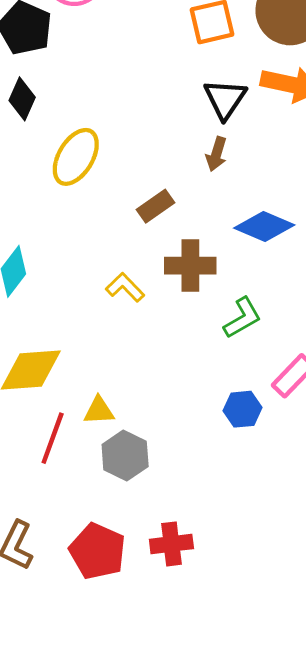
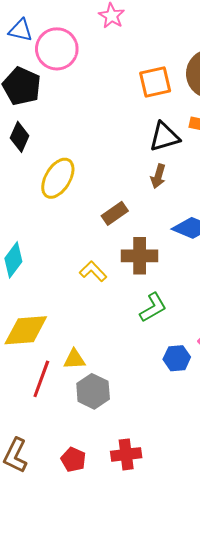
black triangle: (225, 99) -> (164, 137), turned 40
green L-shape: (242, 318) -> (153, 308), moved
red pentagon: (98, 551) -> (73, 460), size x0.6

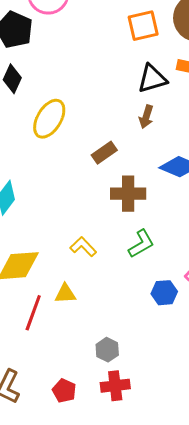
yellow L-shape: (93, 271) -> (83, 247), moved
gray hexagon: (93, 391) -> (107, 350), moved, size x0.7

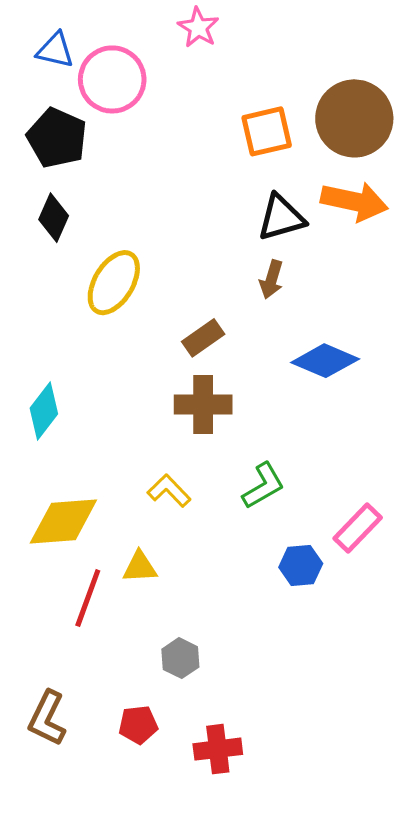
brown cross: (128, 194) -> (203, 405), moved
gray hexagon: (107, 350) -> (180, 658), moved
red cross: (115, 386) -> (218, 749), moved
red pentagon: (64, 391) -> (138, 725), turned -30

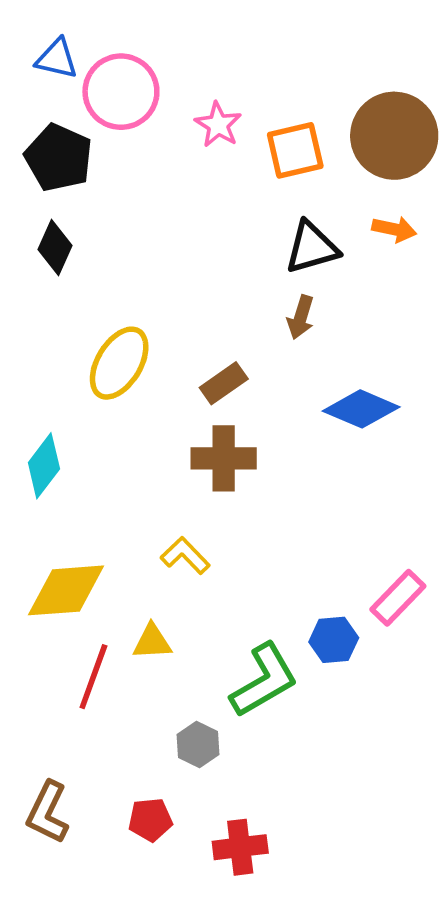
pink star: (198, 27) -> (218, 125), moved
orange arrow: (354, 201) -> (394, 229), size x0.6
yellow ellipse: (114, 283) -> (119, 363), moved
green L-shape: (263, 486) -> (264, 680), moved, size x1.4

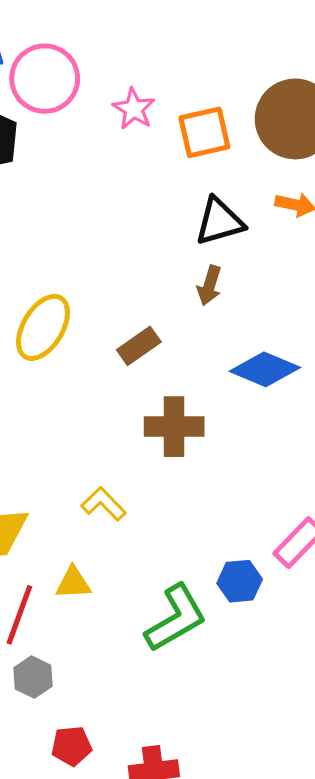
brown cross: (224, 458) -> (174, 427), moved
gray hexagon: (198, 744) -> (33, 677), moved

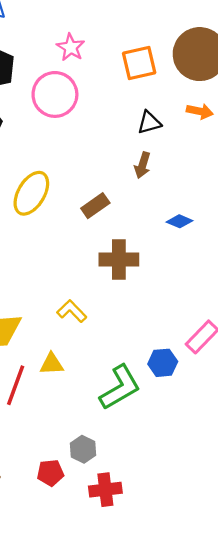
pink circle: (45, 79) -> (55, 94), moved
pink star: (134, 109) -> (71, 47), moved
black triangle: (219, 221) -> (149, 123), size x0.7
blue diamond: (265, 369) -> (180, 221), size x0.6
gray hexagon: (33, 677) -> (83, 449), moved

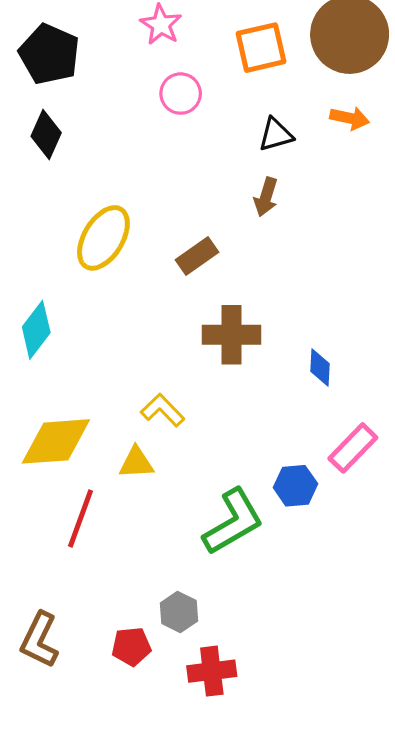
pink circle: (55, 94) -> (181, 94), moved, size x0.6
blue diamond: (180, 221) -> (320, 368), moved, turned 70
yellow triangle: (52, 364) -> (136, 463), moved

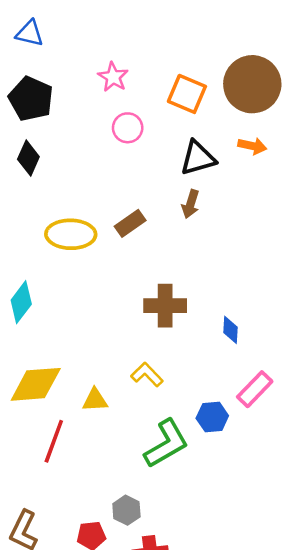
orange square: (261, 48) -> (187, 94), turned 36
black triangle: (276, 135) -> (198, 158), size x1.4
yellow ellipse: (103, 238) -> (71, 234), turned 60
brown rectangle: (197, 256) -> (130, 223), moved
yellow L-shape: (163, 410) -> (147, 375), moved

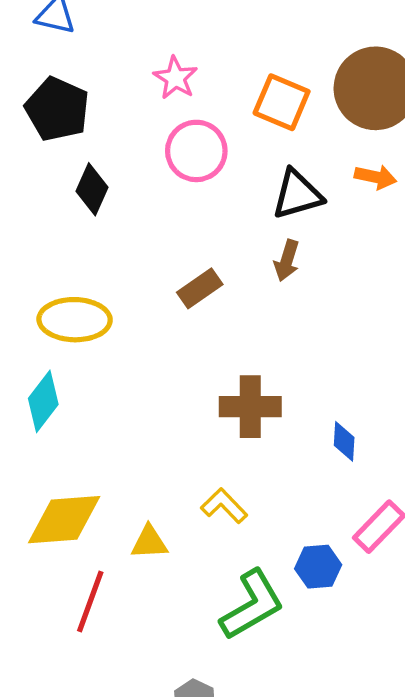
pink circle: (128, 128) -> (196, 151), size x1.4
black diamond: (28, 158) -> (92, 189), moved
yellow ellipse: (71, 234) -> (75, 320), moved

